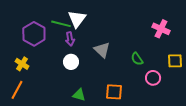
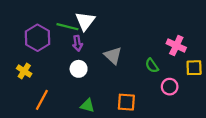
pink cross: (161, 29) -> (176, 46), moved
orange line: (17, 90) -> (42, 100), moved

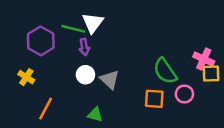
pink cross: (176, 46) -> (204, 59), moved
gray triangle: (113, 56) -> (110, 80), moved
green semicircle: (152, 66) -> (165, 71), size x1.6
orange square: (126, 102) -> (154, 99), moved

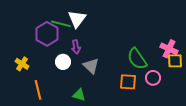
purple hexagon: (41, 41) -> (47, 34), moved
purple arrow: (84, 47) -> (76, 47), moved
white circle: (85, 75) -> (63, 62), moved
orange line: (46, 108) -> (38, 90), turned -42

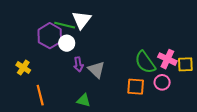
purple arrow: (76, 47) -> (78, 64), moved
pink cross: (169, 49) -> (167, 59), moved
white circle: (63, 62) -> (67, 43), moved

